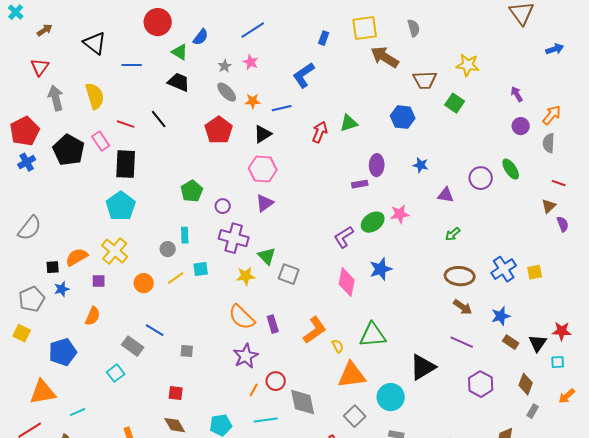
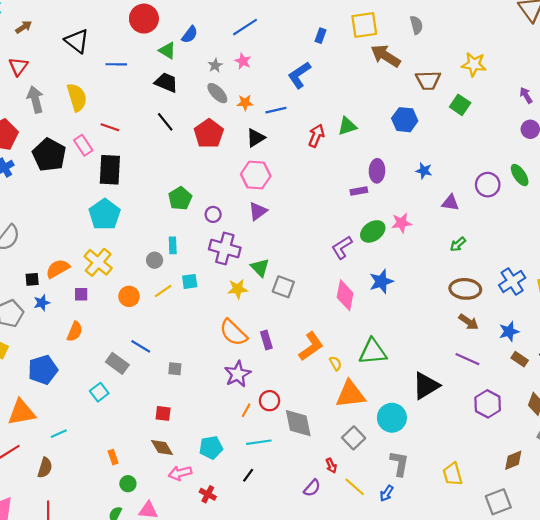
black line: (159, 119) -> (165, 122), moved

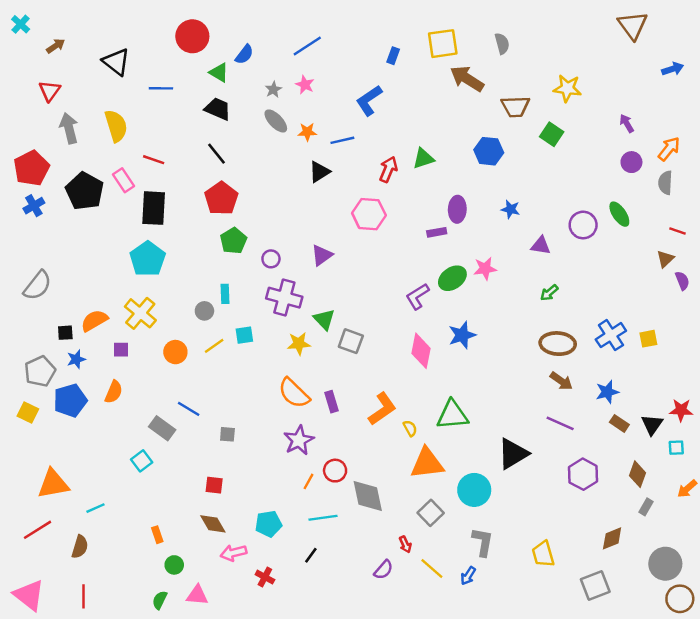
red pentagon: (209, 134) -> (221, 198), moved
pink hexagon: (256, 175) -> (369, 214), moved
blue pentagon: (43, 370) -> (70, 400), moved

